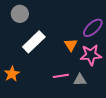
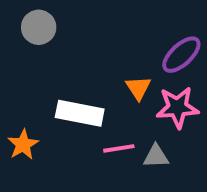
white rectangle: (34, 42) -> (80, 113), moved, turned 55

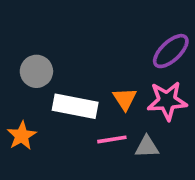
gray circle: (39, 27) -> (36, 71), moved
orange triangle: (138, 88) -> (125, 99), moved

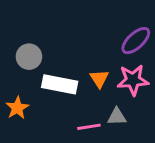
pink line: (112, 139) -> (89, 127), moved

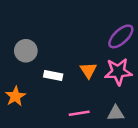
white rectangle: (60, 84) -> (53, 76), size x0.6
gray triangle: (117, 117) -> (116, 113), moved

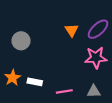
orange triangle: (88, 70) -> (72, 30), moved
white rectangle: (53, 76) -> (35, 82), moved

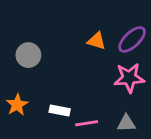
orange triangle: (72, 30) -> (97, 41), turned -40
white rectangle: (35, 82) -> (60, 110), moved

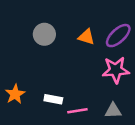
gray circle: (28, 55) -> (44, 34), moved

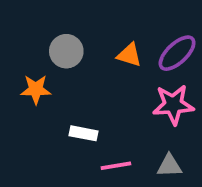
orange star: (15, 94) -> (36, 89), moved, turned 30
white rectangle: (53, 99) -> (83, 133), moved

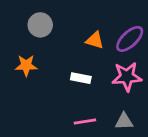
gray circle: (66, 51) -> (40, 25), moved
white rectangle: (83, 133) -> (81, 78), moved

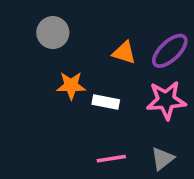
orange star: (26, 65) -> (71, 86), moved
gray triangle: (124, 121) -> (162, 159), turned -36

